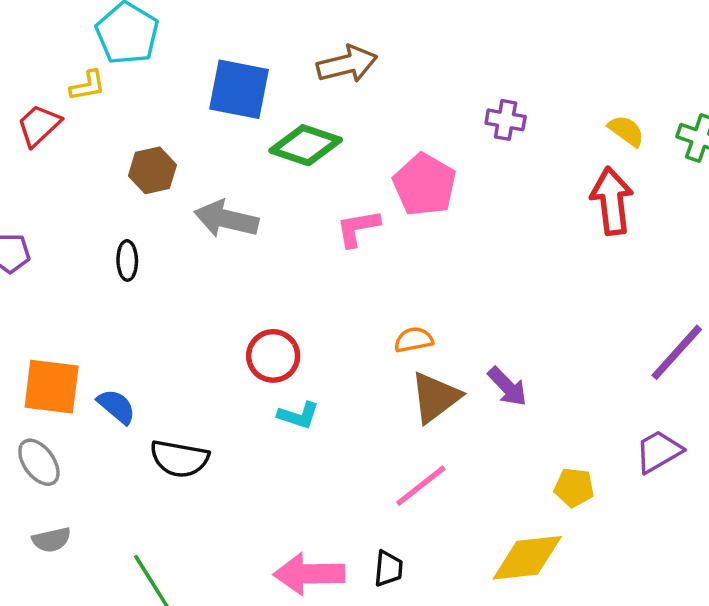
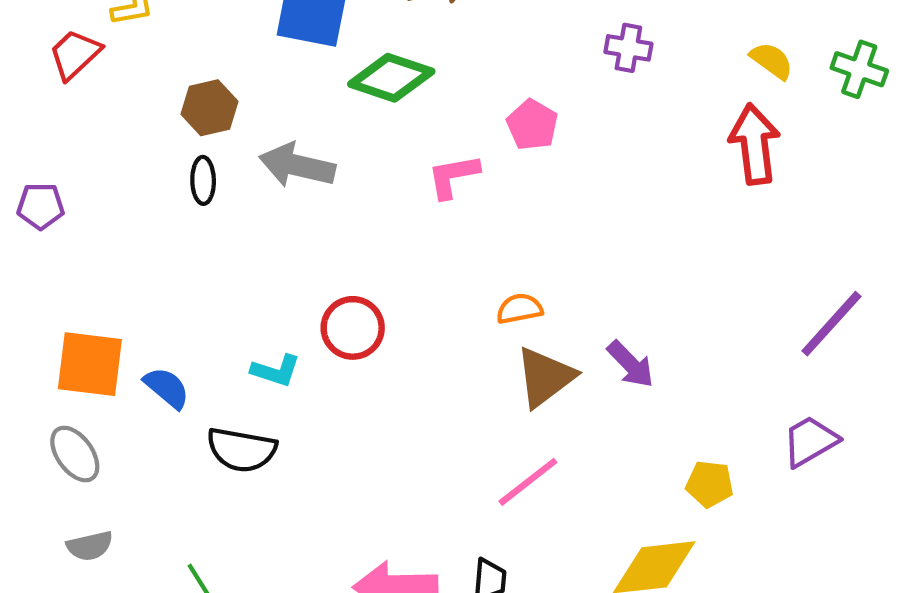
pink pentagon: (424, 185) -> (532, 125), size x0.7
black ellipse: (127, 260) -> (203, 180), moved
cyan L-shape: (298, 415) -> (276, 371), moved

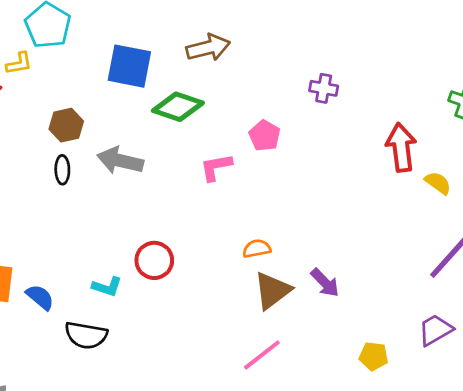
yellow semicircle: (772, 61) -> (438, 183), moved

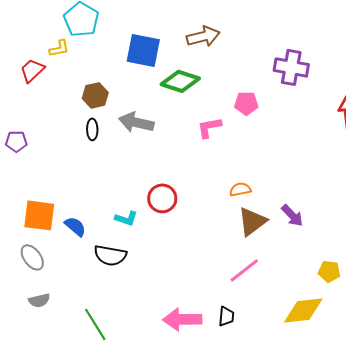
purple cross: (324, 88) -> (291, 67), size x1.6
pink pentagon: (265, 136) -> (246, 103), turned -30

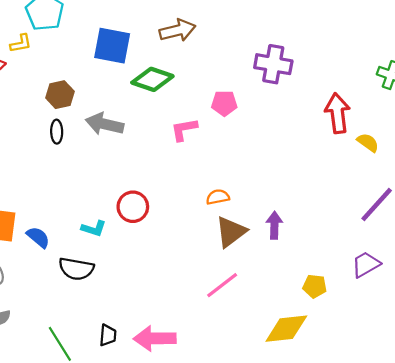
purple arrow: (292, 215) -> (274, 225), turned -135
black trapezoid: (226, 316) -> (108, 335), moved

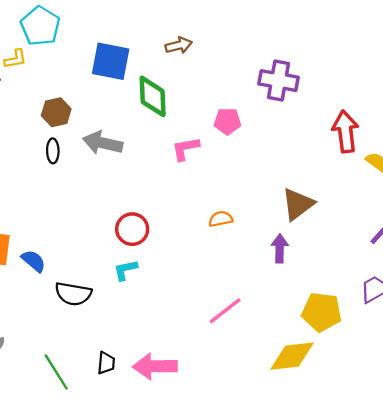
brown arrow: (177, 30) -> (179, 45), size x0.7
green diamond: (152, 79) -> (153, 96), turned 69
cyan L-shape: (94, 229) -> (125, 270), moved, turned 150
brown triangle: (231, 232) -> (298, 204), moved
yellow pentagon: (315, 286) -> (322, 312), size x1.6

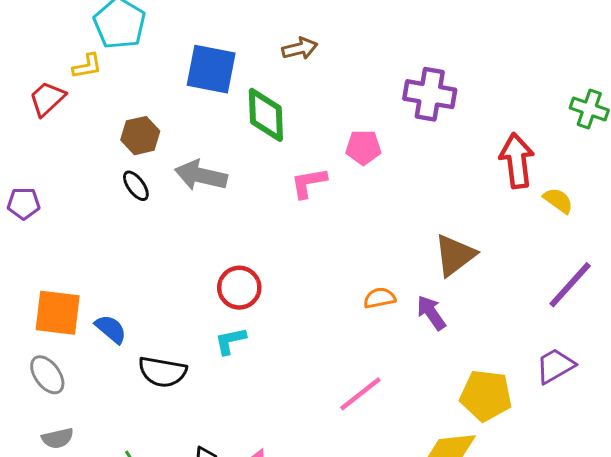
black ellipse: (53, 151) -> (136, 186), turned -35
orange semicircle: (221, 219) -> (380, 298), moved
purple arrow: (280, 248) -> (431, 313), turned -36

